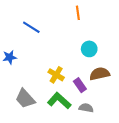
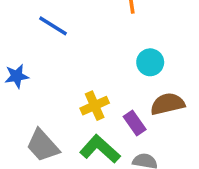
yellow cross: (56, 75) -> (95, 106), turned 35

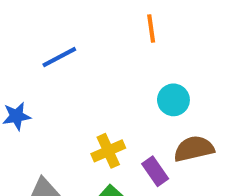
blue line: (53, 26) -> (59, 57), turned -60

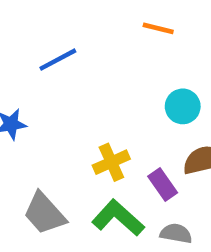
orange line: (151, 29) -> (158, 28), turned -68

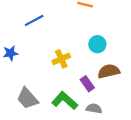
yellow cross: (111, 162) -> (61, 59), moved

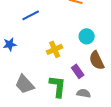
brown semicircle: (109, 71) -> (97, 60), turned -102
green L-shape: (65, 101) -> (58, 86), turned 55

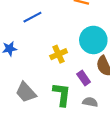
cyan circle: (87, 36) -> (93, 40), size x1.6

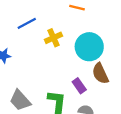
yellow cross: (59, 54) -> (54, 38), moved

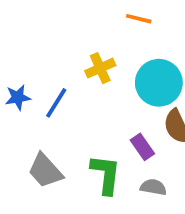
blue line: (27, 23) -> (56, 103), moved, turned -30

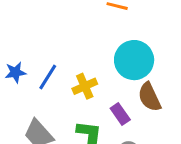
yellow cross: (100, 68) -> (85, 86), moved

